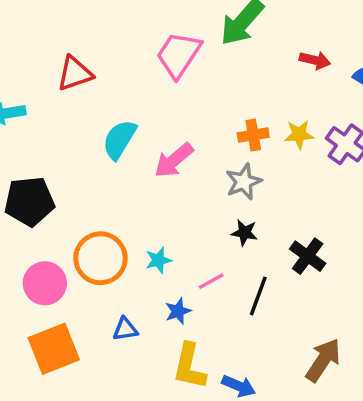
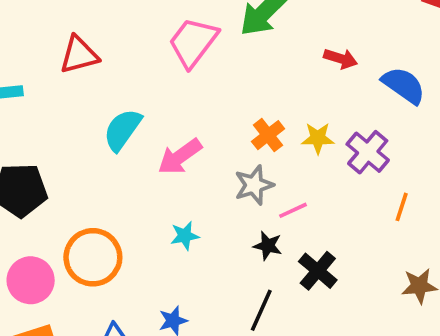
orange cross: (253, 135) -> (268, 135), turned -32
black star: (244, 233) -> (268, 246), moved
cyan star: (158, 260) -> (185, 236), moved
pink line: (211, 281) -> (293, 210), moved

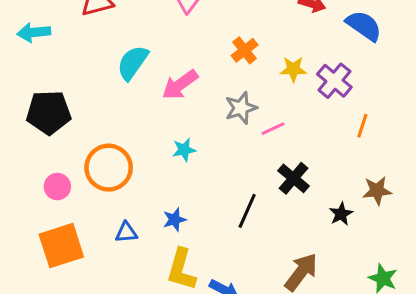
orange cross: (268, 135) -> (245, 50), moved
black star: (268, 246) -> (341, 214), moved, turned 30
pink circle: (31, 280) -> (57, 187), size x0.7

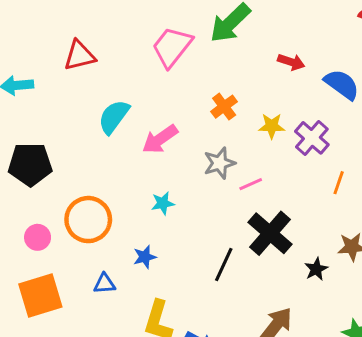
black cross: (294, 178) -> (270, 233), size x1.4
blue star: (175, 220) -> (145, 257), moved

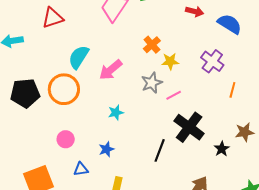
yellow star: (272, 126) -> (170, 61), moved
orange circle: (88, 220) -> (64, 89), moved
pink circle: (38, 237) -> (66, 139), moved

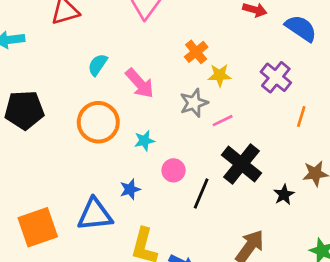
cyan semicircle: (79, 57) -> (98, 65), size x0.7
pink arrow: (111, 70) -> (140, 83), turned -95
orange circle: (64, 89) -> (98, 122), moved
pink circle: (66, 139) -> (174, 170), moved
blue triangle: (81, 169) -> (95, 215), size x1.8

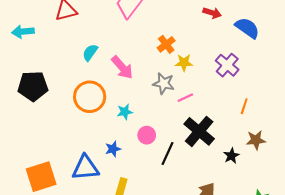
gray star: (194, 103) -> (164, 83), turned 30
orange line: (301, 116) -> (244, 106), moved

